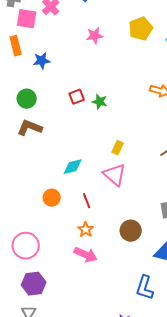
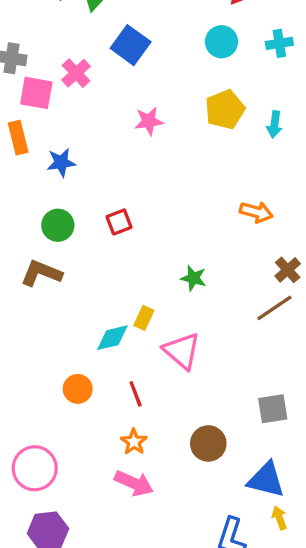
green circle: (27, 99) -> (58, 225), moved
green star: (100, 102) -> (193, 278), moved
yellow rectangle: (118, 148) -> (144, 318), moved

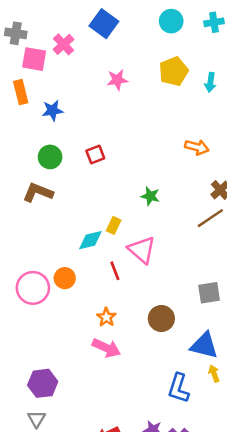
red line: (136, 394) -> (115, 271), moved
pink circle: (35, 468) -> (33, 288), moved

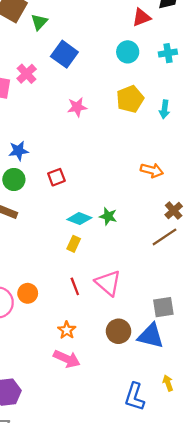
blue star: (52, 110) -> (18, 151), moved
cyan diamond: (90, 240) -> (79, 219), moved, turned 35
pink triangle: (142, 250) -> (108, 283), moved
blue triangle: (204, 345) -> (151, 336), moved

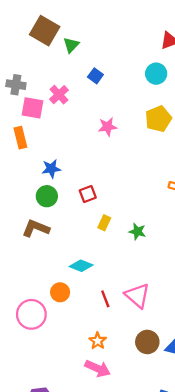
blue square: (64, 54) -> (95, 76), size x0.6
cyan diamond: (79, 219) -> (81, 266), moved
yellow rectangle: (74, 244) -> (104, 223), moved
orange circle: (28, 293) -> (60, 292), moved

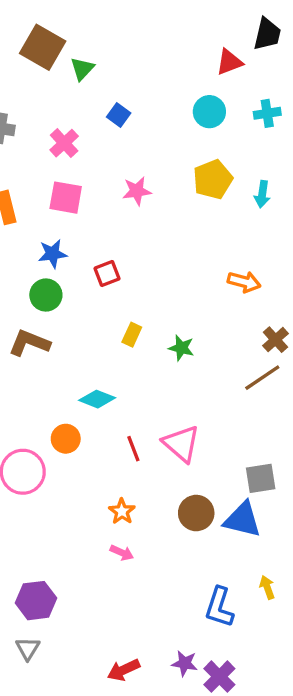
pink square: (32, 108) -> (66, 198), moved
red square: (88, 194) -> (107, 274), moved
pink arrow: (98, 368) -> (122, 553), size x0.6

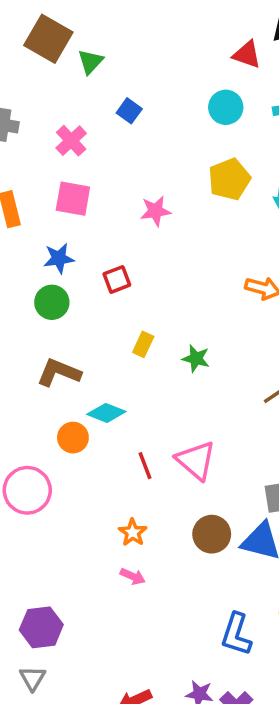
red triangle: (229, 62) -> (247, 55), turned 40
pink star: (137, 191) -> (156, 211), moved
brown L-shape: (29, 343) -> (59, 373), moved
orange circle: (66, 439) -> (73, 438), moved

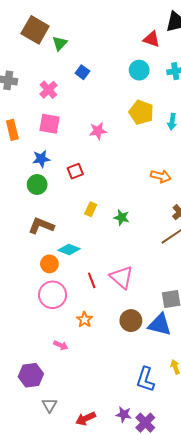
yellow pentagon: (229, 179) -> (141, 112), turned -30
pink circle: (27, 490) -> (53, 295), moved
pink arrow: (133, 576) -> (61, 345), moved
gray triangle: (33, 678) -> (49, 405), moved

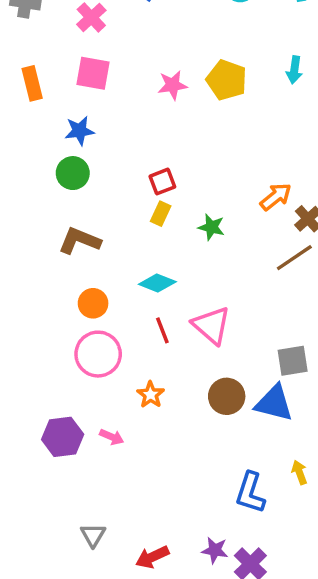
yellow pentagon: (141, 112) -> (227, 80), moved
red square: (75, 171) -> (162, 182), moved
orange arrow: (161, 176) -> (276, 197), moved, turned -54
cyan diamond: (69, 249) -> (157, 283), moved
purple hexagon: (31, 375) -> (63, 437), moved

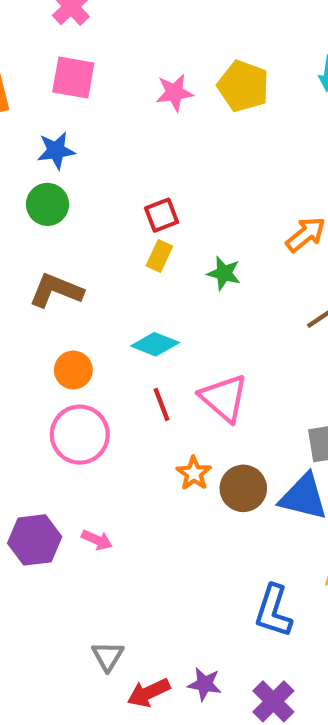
orange star: (151, 395) -> (194, 473), moved
gray triangle: (93, 535) -> (108, 656), moved
purple star: (215, 550) -> (205, 684), moved

